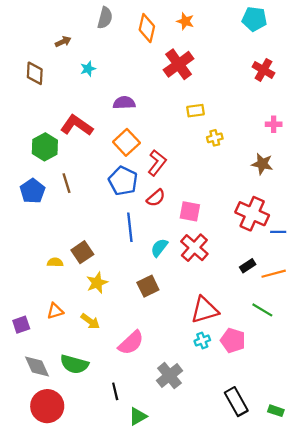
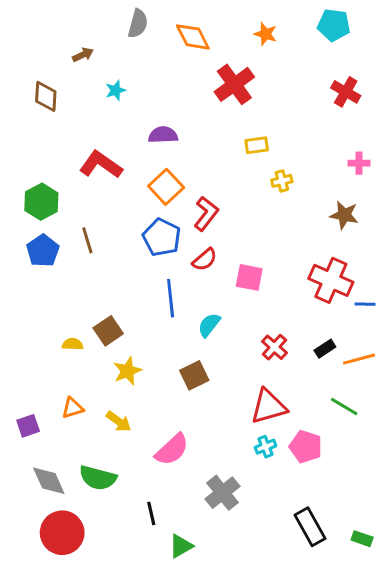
orange star: (185, 21) -> (266, 34), moved
orange diamond: (147, 28) -> (193, 37), turned -40
green hexagon: (45, 147) -> (41, 202), moved
red cross: (194, 248) -> (274, 347), moved, size x0.7

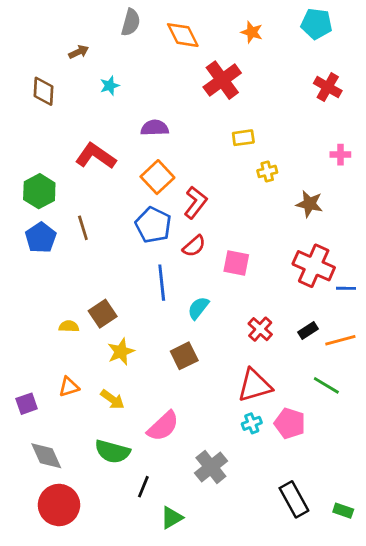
brown star: (344, 215) -> (309, 204), moved
green semicircle: (98, 478) -> (112, 452), moved
black line: (151, 513) -> (143, 487), turned 35

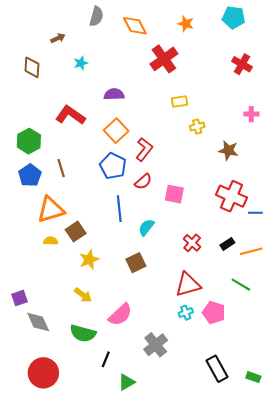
orange triangle: (69, 387) -> (51, 210), moved, size x1.8
gray diamond: (46, 456) -> (38, 322), moved

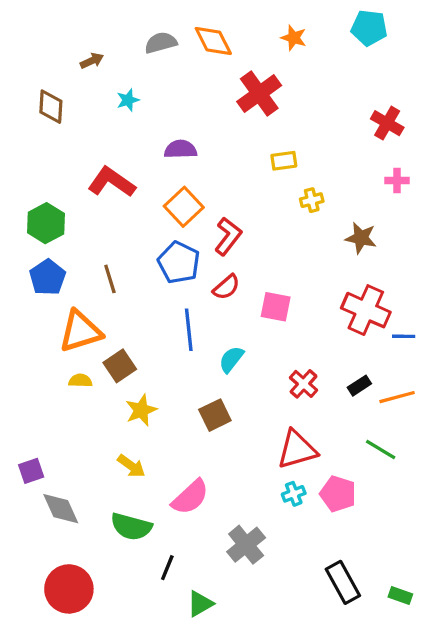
gray semicircle: (96, 16) -> (161, 43), moved, turned -120
red cross: (242, 64) -> (387, 123), moved
brown line: (61, 168) -> (110, 279), moved

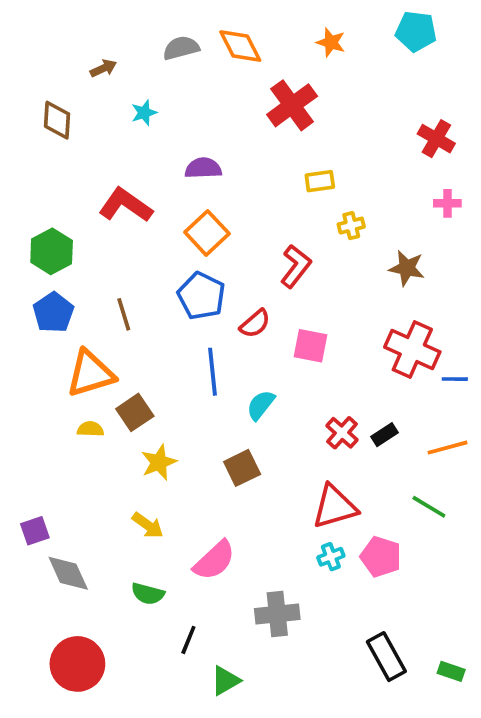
red L-shape: (228, 236) -> (296, 266), moved
black rectangle: (359, 386) -> (385, 435), moved
green semicircle: (131, 527) -> (148, 594), size x0.7
gray cross: (246, 545) -> (277, 614), turned 33

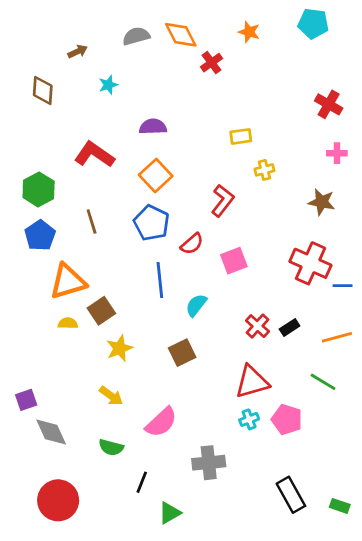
red cross: (292, 105) -> (211, 63), moved, size x0.6
brown star: (407, 268) -> (322, 202), moved
brown line: (124, 314) -> (92, 222), moved
pink square: (311, 346) -> (234, 261), turned -32

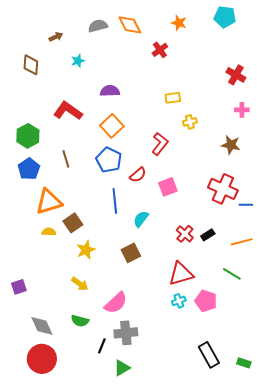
red cross: (211, 63) -> (160, 50), moved
gray diamond: (51, 432) -> (42, 326), moved
gray cross: (209, 463) -> (126, 333), moved

